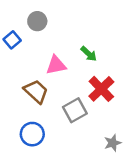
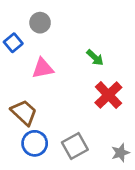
pink triangle: (56, 65) -> (43, 68), moved
brown trapezoid: (36, 91) -> (24, 112), moved
gray square: (75, 110) -> (75, 146), moved

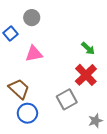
green arrow: (95, 58) -> (88, 48), moved
gray square: (75, 146) -> (67, 99), moved

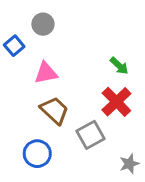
brown trapezoid: (19, 89) -> (55, 110), moved

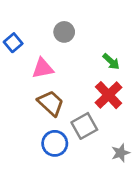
gray circle: (43, 24) -> (64, 32), moved
blue circle: (37, 154) -> (55, 143), moved

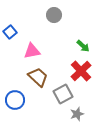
gray circle: (64, 32) -> (54, 15), moved
blue circle: (55, 143) -> (15, 100), moved
gray star: (121, 153) -> (77, 114), moved

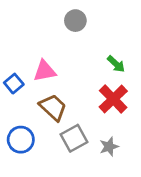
blue square: (10, 32) -> (14, 84), moved
gray square: (63, 94) -> (74, 138), moved
gray star: (77, 114) -> (109, 147), moved

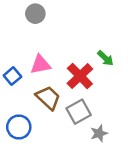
gray circle: (75, 21) -> (35, 14), moved
red cross: (113, 99) -> (80, 76), moved
gray square: (74, 138) -> (79, 112), moved

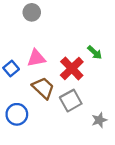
gray star: (99, 133) -> (99, 120), moved

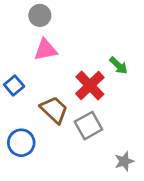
pink triangle: (36, 58) -> (46, 50), moved
gray star: (99, 120) -> (124, 161), moved

